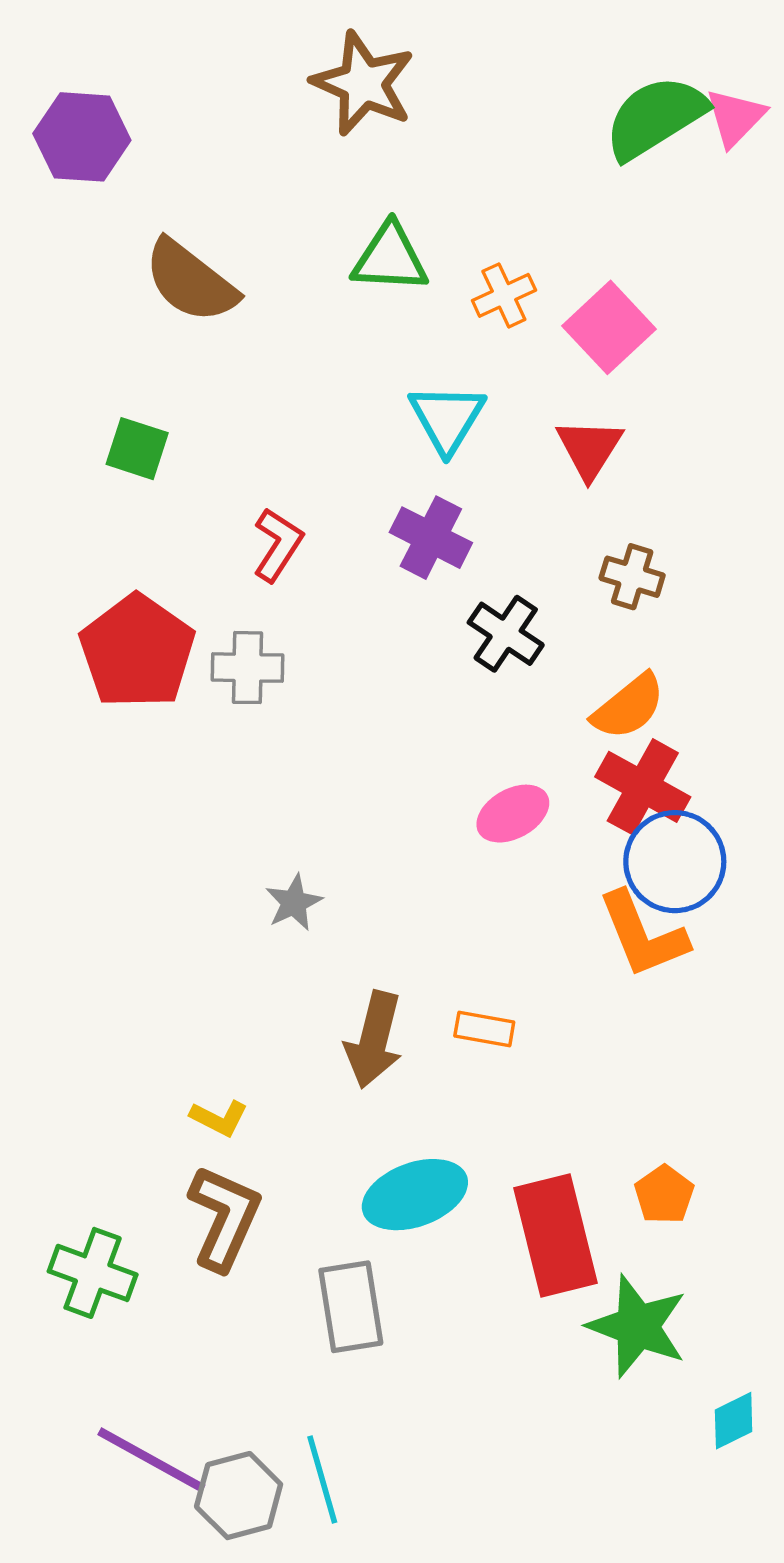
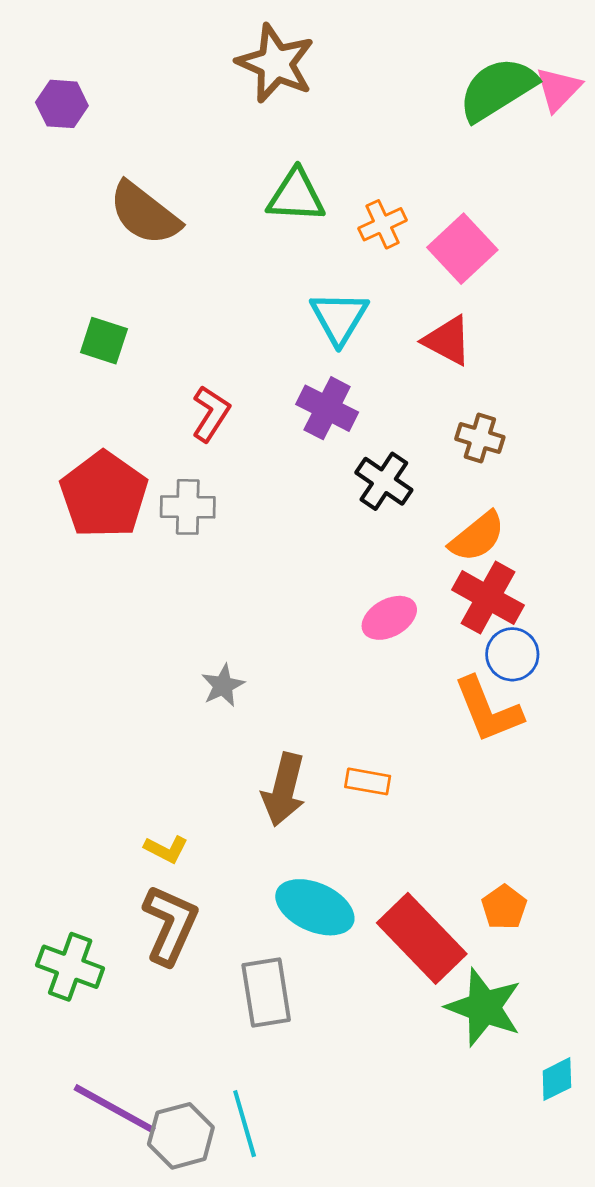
purple hexagon: (82, 137) -> (62, 104), size x0.7
red triangle: (589, 449) -> (447, 341), turned -34
blue circle: (675, 862) -> (512, 654), size x0.7
cyan ellipse: (415, 1195) -> (315, 907), turned 44
red rectangle: (556, 1236) -> (422, 938), turned -30

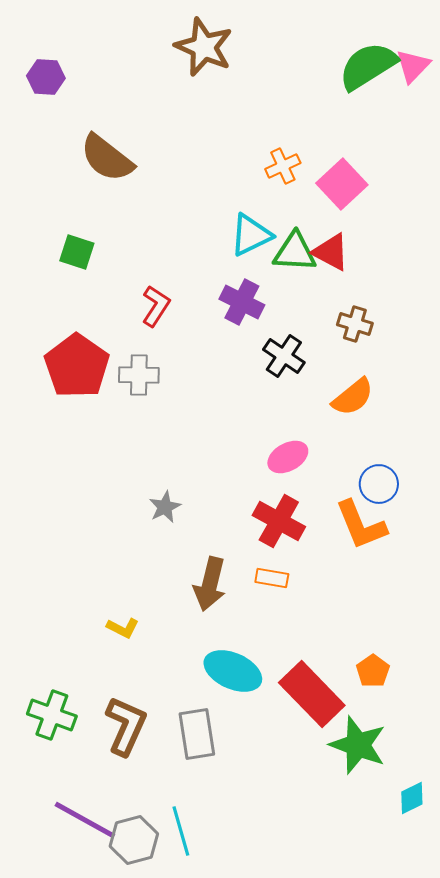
green triangle: (296, 196) -> (295, 252), moved
cyan triangle: (339, 318) -> (251, 235), turned 33
red cross: (488, 598) -> (279, 521), moved
brown L-shape: (170, 925) -> (126, 726), moved

